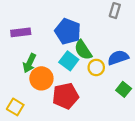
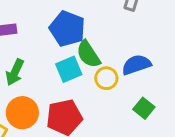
cyan square: (69, 61) -> (69, 69), turned 30
orange circle: (41, 78) -> (22, 113), moved

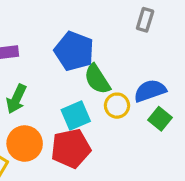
cyan square: (69, 69) -> (76, 115), moved
green square: (144, 108) -> (160, 119), moved

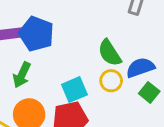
blue pentagon: (74, 51) -> (36, 34), moved
green semicircle: (97, 79) -> (110, 53), moved

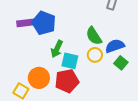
green arrow: (22, 75) -> (57, 49), moved
cyan square: (74, 90) -> (70, 61), turned 36

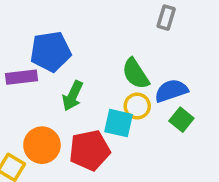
purple rectangle: (26, 23) -> (22, 77), moved
blue pentagon: (44, 23) -> (50, 52), turned -30
cyan square: (70, 61) -> (118, 123), moved

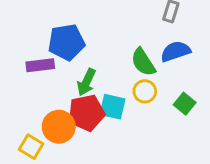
blue semicircle: (171, 91) -> (175, 51), moved
cyan square: (118, 123) -> (112, 107), moved
red pentagon: (90, 150) -> (86, 113), moved

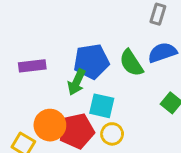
blue pentagon: (66, 42) -> (91, 61), moved
yellow circle: (145, 91) -> (112, 134), moved
red pentagon: (86, 113) -> (77, 131), moved

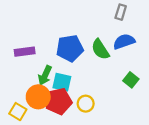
green arrow: (77, 82) -> (45, 75), moved
cyan square: (102, 106) -> (62, 82), moved

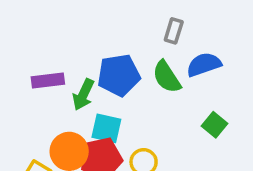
gray rectangle: (121, 12) -> (174, 31), moved
green arrow: (45, 75) -> (83, 95), moved

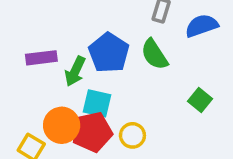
blue semicircle: (204, 64) -> (202, 26), moved
blue pentagon: (119, 75) -> (109, 53), turned -30

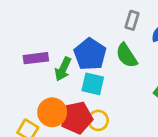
cyan square: (97, 103) -> (93, 84), moved
yellow circle: (132, 135) -> (98, 120), moved

